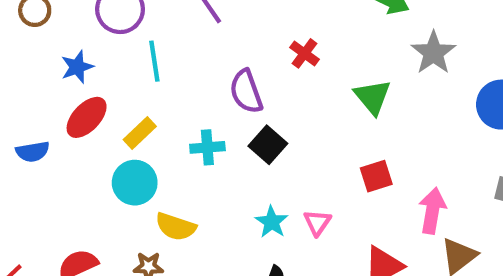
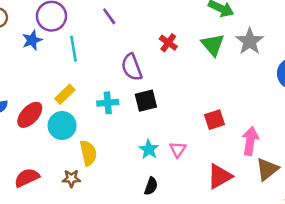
blue star: (77, 67) -> (32, 40), moved
green triangle: (373, 97) -> (213, 45), moved
red ellipse: (87, 117) -> (30, 115), moved
black square: (268, 145) -> (146, 101), turned 35
yellow semicircle: (176, 227) -> (88, 153), turned -120

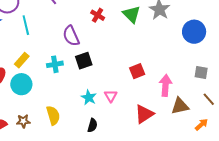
yellow semicircle: (88, 153) -> (53, 115), moved
brown triangle: (267, 169) -> (180, 106), turned 30
brown star: (71, 178) -> (23, 121), moved

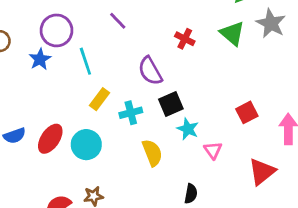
yellow rectangle: (22, 60) -> (100, 99), moved
cyan star: (89, 97) -> (188, 129), moved
yellow semicircle: (53, 115) -> (152, 153), moved

